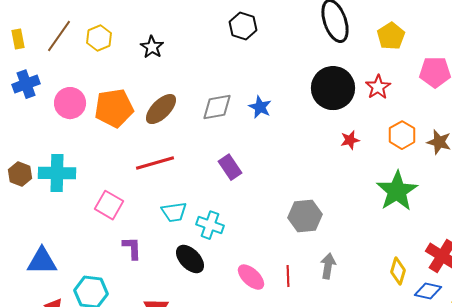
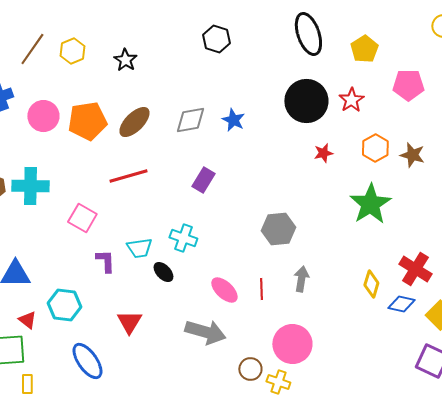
purple rectangle: (230, 167) -> (203, 180), turned 65
cyan trapezoid: (174, 212) -> (139, 248), moved
black ellipse: (190, 259) -> (163, 272), size x0.7

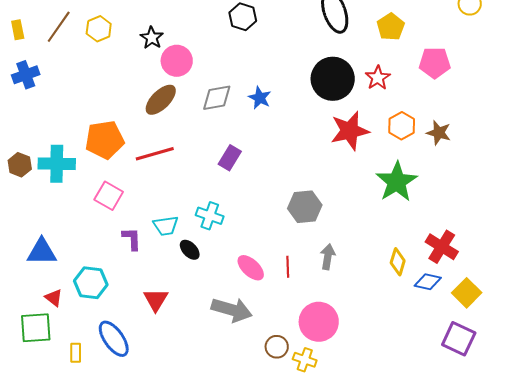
pink circle: (43, 116) -> (177, 61), moved
orange pentagon: (87, 121) -> (105, 140), moved
red star: (323, 153) -> (350, 131), size x2.0
yellow rectangle: (27, 384) -> (76, 353), moved

